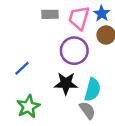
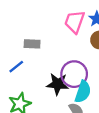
gray rectangle: (50, 14) -> (32, 44), moved
purple circle: (74, 51) -> (74, 74), moved

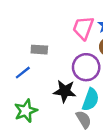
purple circle: (74, 74) -> (86, 67), moved

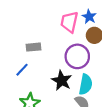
black star: (65, 91) -> (62, 81), turned 30

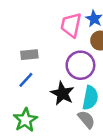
blue line: (22, 70) -> (26, 80), moved

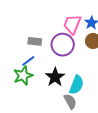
purple circle: (80, 65) -> (63, 45), moved
green star: (25, 120) -> (23, 76), moved

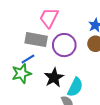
pink trapezoid: (72, 24) -> (49, 18), moved
gray rectangle: (35, 41) -> (36, 40), size x1.5

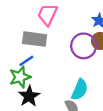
purple circle: (64, 45) -> (84, 46), moved
black star: (54, 78) -> (29, 96), moved

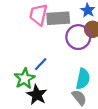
gray rectangle: (35, 39) -> (58, 18), moved
blue line: (26, 61) -> (41, 64), moved

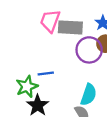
blue line: (41, 64) -> (46, 74), turned 32

